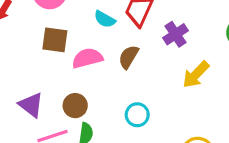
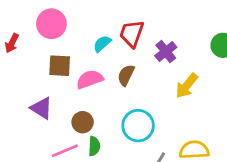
cyan semicircle: (105, 19) -> (102, 44), turned 114
purple triangle: (31, 105) -> (41, 108), moved
cyan circle: (137, 115) -> (138, 126), size x1.5

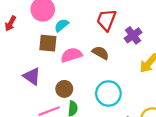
cyan semicircle: (102, 44) -> (61, 25), moved
brown semicircle: (126, 75) -> (100, 53), turned 91

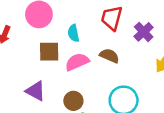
cyan semicircle: (61, 25) -> (73, 33), moved, turned -56

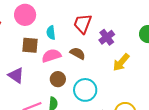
brown circle: (73, 101) -> (58, 79), moved

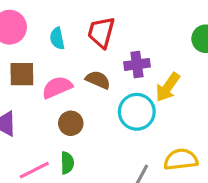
cyan semicircle: (51, 33) -> (57, 38), moved
purple cross: (107, 37) -> (137, 64), moved, turned 35
cyan circle: (85, 90) -> (137, 112), moved

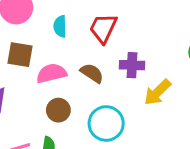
cyan circle: (137, 112) -> (106, 123), moved

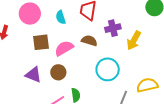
brown circle: (58, 110) -> (58, 72), moved

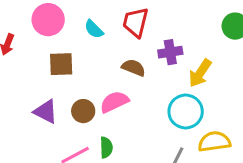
cyan semicircle: (61, 17) -> (94, 29), turned -32
pink semicircle: (64, 48) -> (114, 102), moved
cyan circle: (108, 69) -> (186, 112), moved

